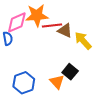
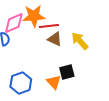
brown triangle: (65, 31) -> (55, 39), moved
black square: (70, 72) -> (67, 72), turned 35

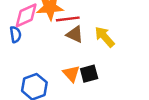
orange triangle: (54, 82) -> (71, 74), moved

